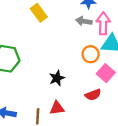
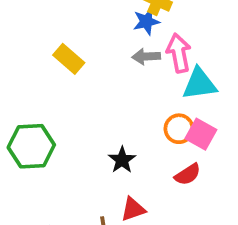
orange circle: (91, 54) -> (179, 129), moved

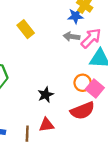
pink arrow: (179, 53) -> (91, 38), turned 45
red semicircle: (188, 174) -> (82, 111), size x1.5

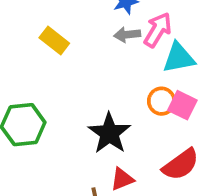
black star: (46, 95) -> (109, 133), size x1.6
red semicircle: (82, 111) -> (181, 164), moved

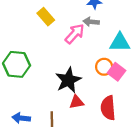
pink arrow: (158, 30) -> (75, 34), moved
red semicircle: (181, 164) -> (108, 108), turned 110
red triangle: (122, 179) -> (76, 102), moved

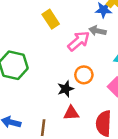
orange circle: (104, 67) -> (84, 75), moved
black star: (68, 80) -> (66, 89), size x0.6

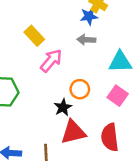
pink arrow: (79, 41) -> (51, 61), moved
red triangle: (71, 113) -> (73, 132), size x1.5

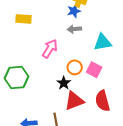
yellow rectangle: (34, 36) -> (24, 19), moved, turned -35
pink square: (118, 96) -> (94, 70), moved

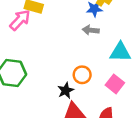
pink arrow: (50, 49) -> (20, 20), moved
pink square: (94, 70) -> (115, 84), moved

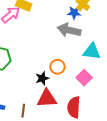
gray arrow: (91, 30) -> (69, 30), size x1.6

